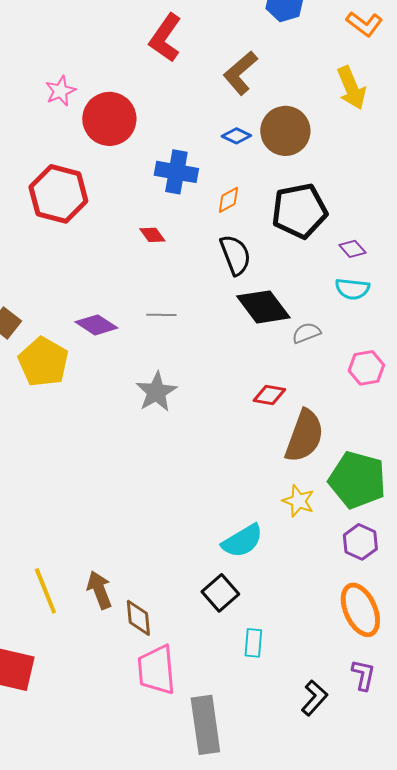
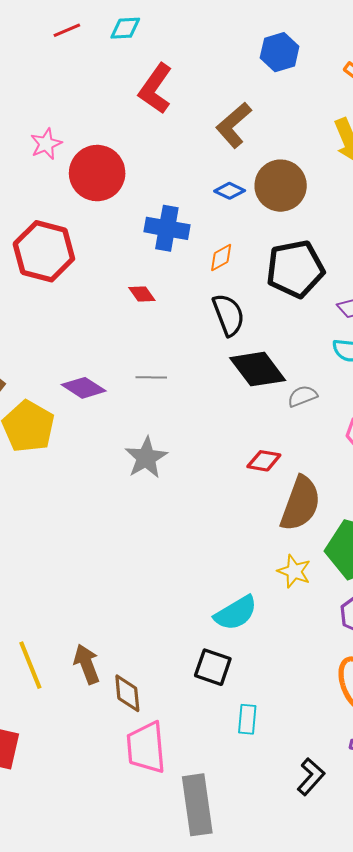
black square: (220, 593) -> (213, 667), turned -30

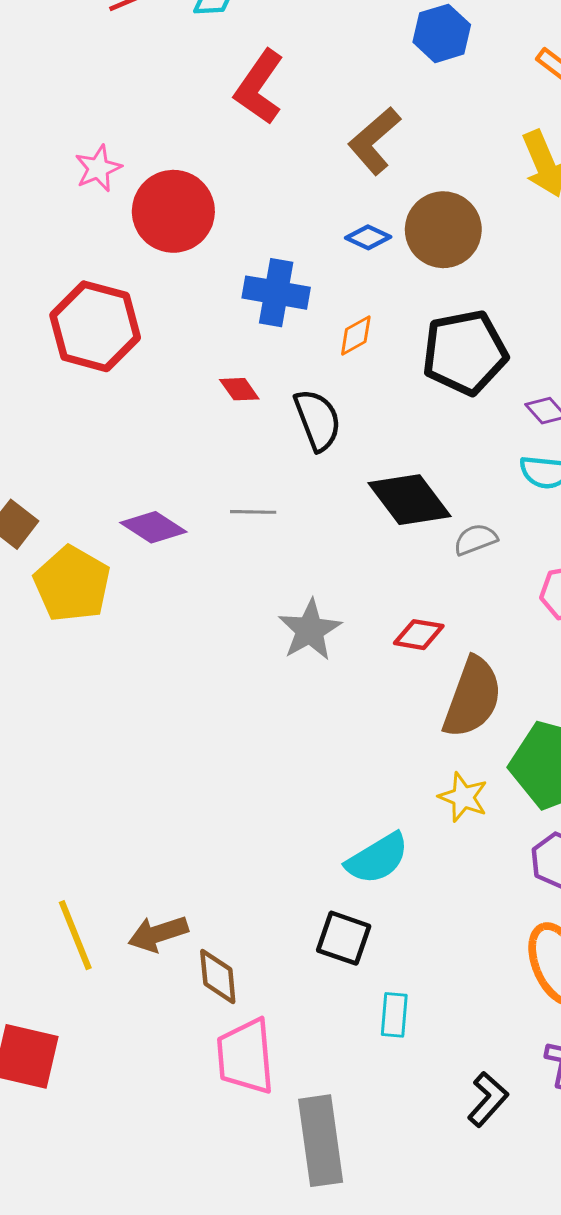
black semicircle: (228, 315) -> (318, 420), moved
gray star: (146, 458) -> (310, 630), moved
brown arrow: (87, 664) -> (158, 934), turned -87

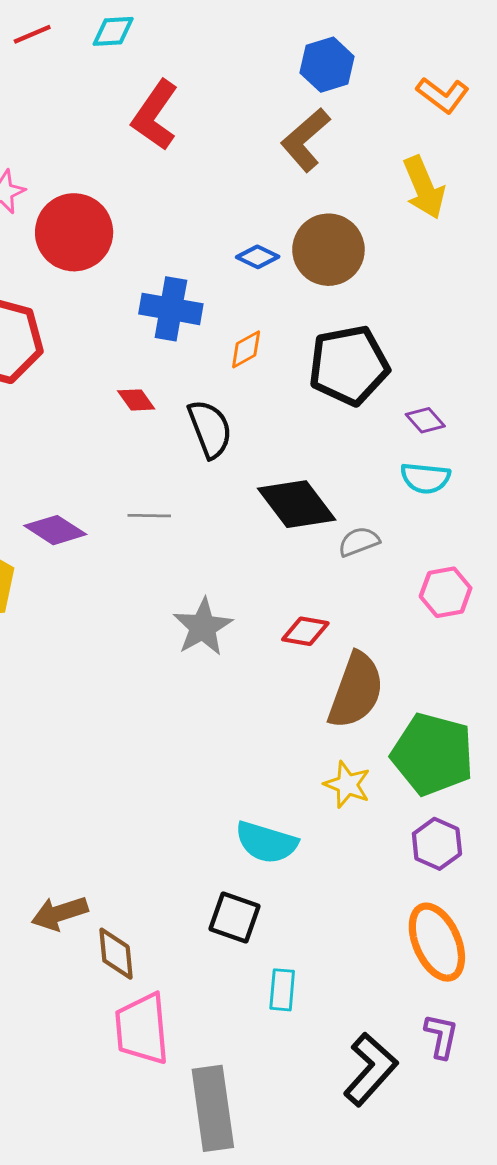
brown L-shape: (374, 141) -> (305, 140), moved
cyan semicircle: (377, 858) -> (266, 842), turned 48
black L-shape: (488, 1099) -> (370, 1069), size x1.4

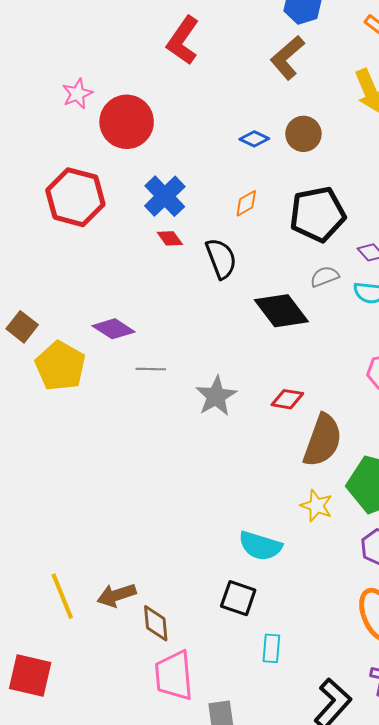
brown circle: (328, 250) -> (303, 134), size x0.7
blue cross: (171, 309) -> (165, 196), moved, turned 36
gray line: (149, 516) -> (151, 369), moved
gray semicircle: (359, 542) -> (325, 277), moved

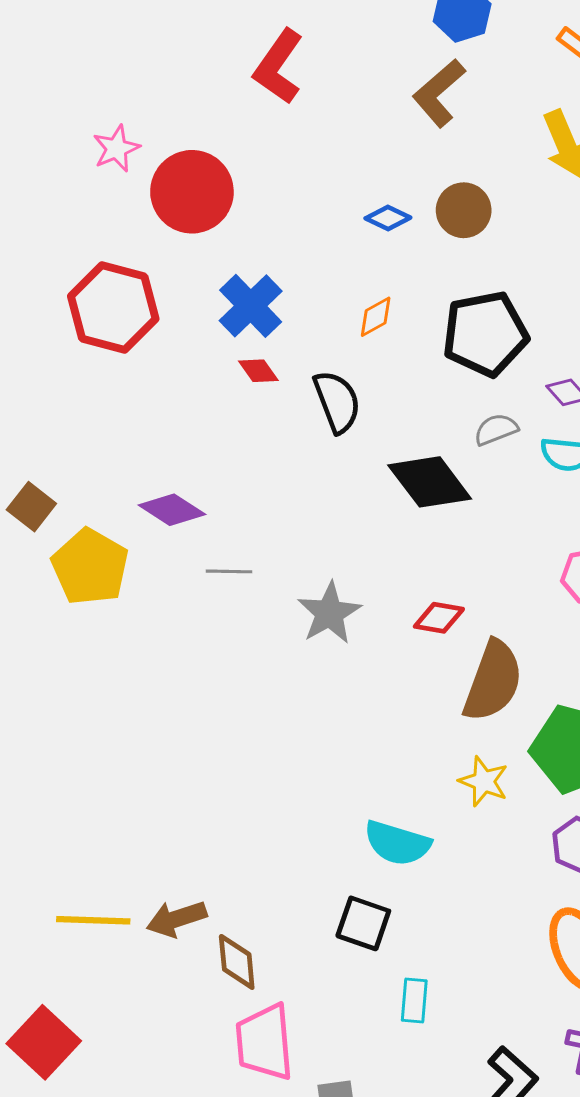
yellow line: (62, 596) -> (93, 920), turned -66
red square: (30, 676) -> (44, 1042), turned 30

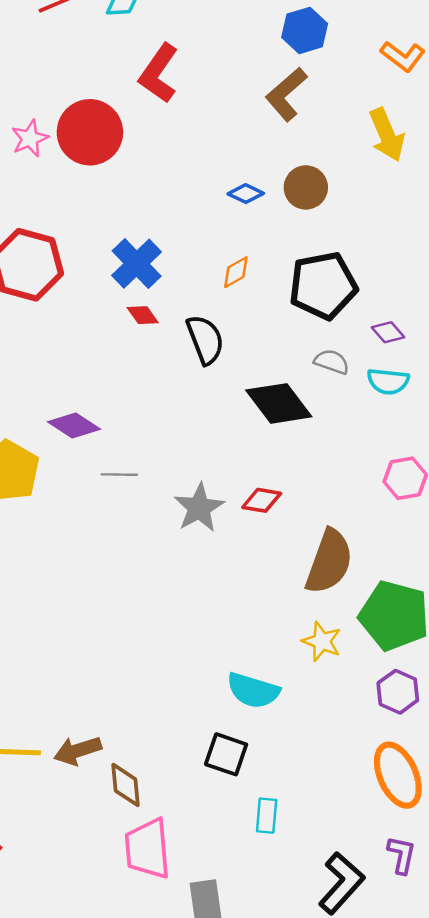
red circle: (192, 192) -> (90, 132), moved
gray semicircle: (496, 429) -> (332, 362), turned 40
red diamond: (439, 618) -> (262, 500), moved

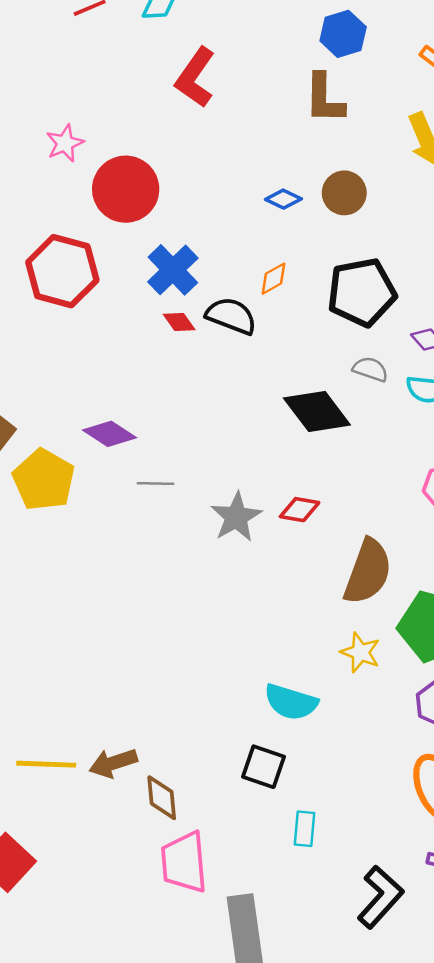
brown L-shape: (286, 94) -> (324, 98), turned -48
red circle: (90, 132) -> (126, 189), moved
black semicircle: (205, 340) -> (231, 316), moved, turned -48

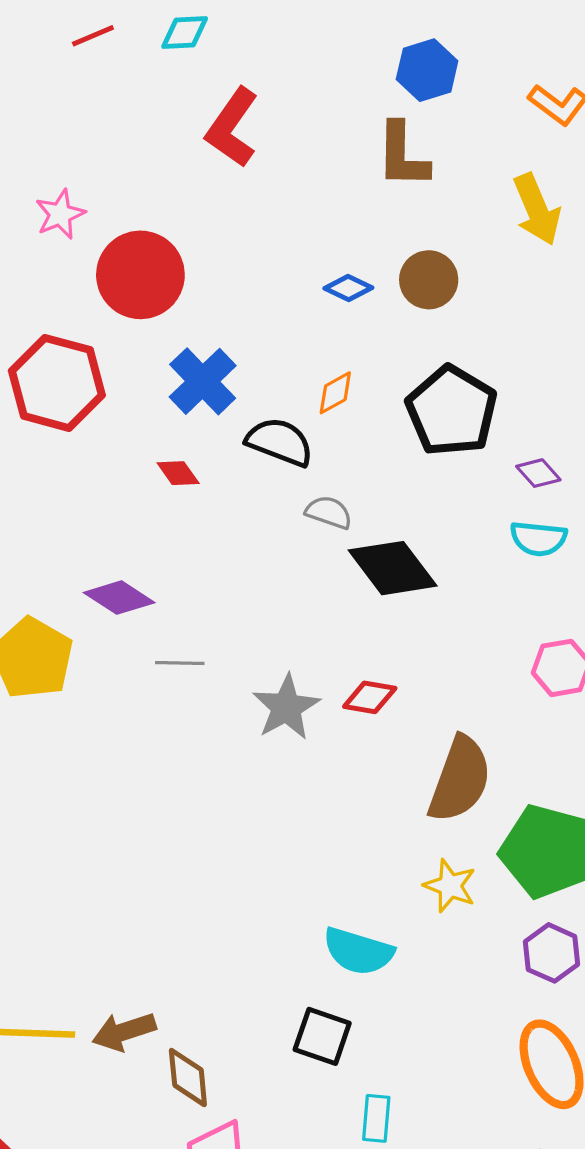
black pentagon: (362, 292) -> (452, 411), turned -30
red diamond: (179, 322) -> (178, 473), moved
gray semicircle: (370, 369) -> (329, 512), moved

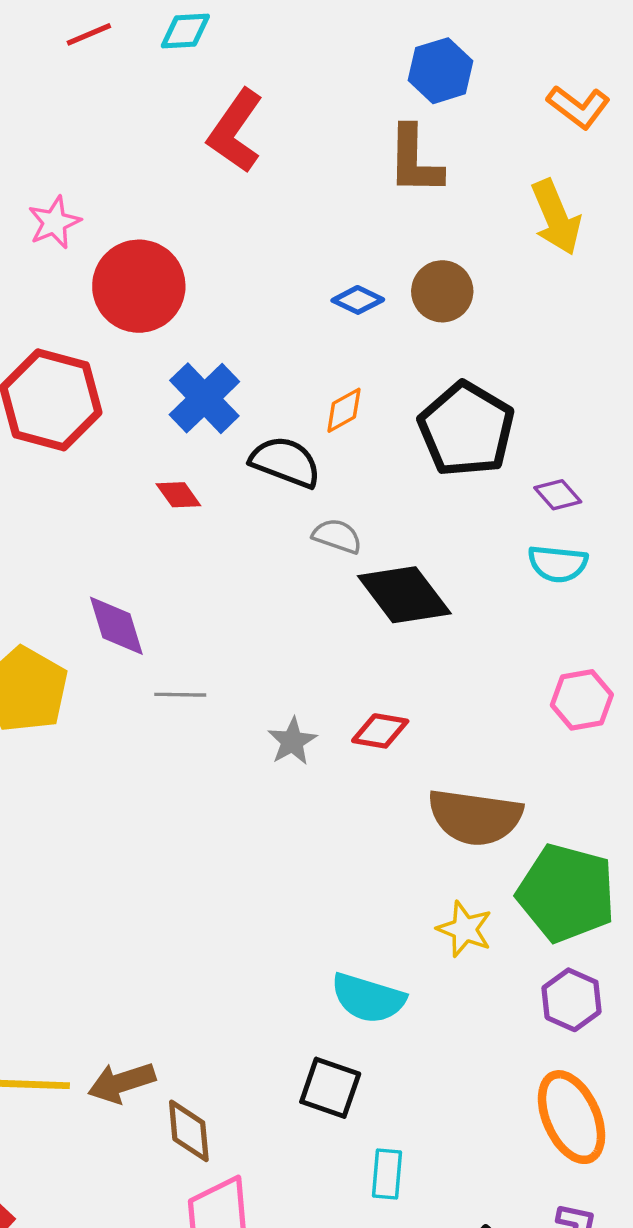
purple diamond: (119, 598) -> (116, 626), turned 40
gray star: (286, 707) -> (292, 741), size x0.7
brown semicircle: (460, 779) -> (475, 817), turned 78

